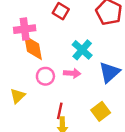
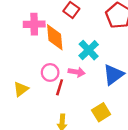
orange diamond: (33, 48) -> (55, 37), moved
red line: (60, 111) -> (60, 87), moved

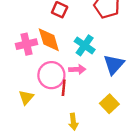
pink cross: (34, 24) -> (27, 44), moved
pink circle: (50, 72) -> (51, 75), size x1.5

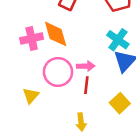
cyan cross: (85, 45) -> (118, 40), moved
red line: (64, 88) -> (86, 85), moved

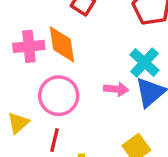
pink arrow: (86, 66) -> (116, 89), moved
red line: (86, 85) -> (55, 140), moved

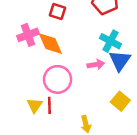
pink cross: (29, 46) -> (28, 35), moved
red line: (55, 140) -> (49, 105), moved

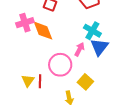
pink arrow: (96, 65) -> (80, 49), turned -56
pink circle: (58, 79) -> (60, 65), moved
yellow square: (120, 101) -> (85, 82), moved

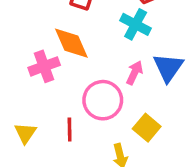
pink cross: (25, 23) -> (44, 66), moved
cyan cross: (92, 31) -> (136, 24), moved
yellow triangle: (28, 81) -> (25, 133), moved

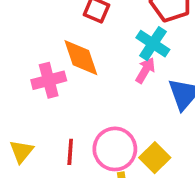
pink arrow: (135, 73) -> (145, 70), moved
pink circle: (103, 100) -> (115, 149), moved

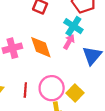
orange diamond: (81, 58) -> (41, 47), moved

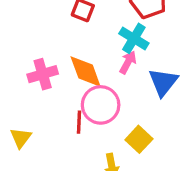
pink circle: (52, 88) -> (101, 105), moved
red line: (25, 90) -> (79, 122), moved

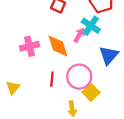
pink arrow: (128, 62) -> (79, 35), moved
pink circle: (101, 105) -> (79, 77), moved

